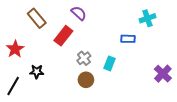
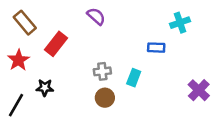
brown rectangle: (37, 18) -> (25, 23), moved
red rectangle: (63, 36) -> (56, 44), moved
gray cross: (84, 58) -> (102, 71), turned 32

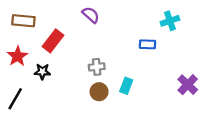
brown rectangle: (25, 23) -> (23, 21), turned -45
cyan rectangle: (134, 78) -> (126, 86), moved
black star: (45, 88) -> (42, 72), moved

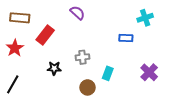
black star: (42, 72) -> (54, 68), moved
purple cross: (188, 85) -> (149, 72), moved
brown circle: (99, 92) -> (88, 87), moved

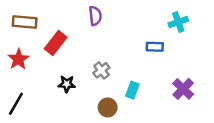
purple semicircle: (77, 13) -> (95, 16), turned 42
gray cross: (82, 57) -> (101, 70), turned -32

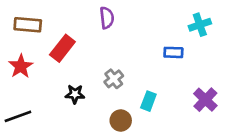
black line: (16, 104) -> (18, 116), turned 40

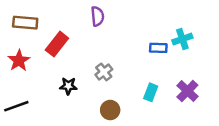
cyan cross: (200, 25) -> (182, 39), moved
cyan rectangle: (148, 101) -> (151, 92), moved

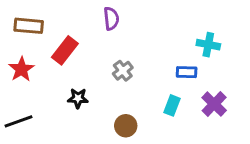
cyan cross: (182, 39) -> (208, 45), turned 30
blue rectangle: (158, 48) -> (187, 72), moved
gray cross: (104, 72) -> (123, 71), moved

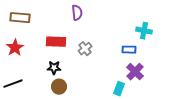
red rectangle: (65, 50) -> (56, 42), moved, turned 54
purple cross: (214, 104) -> (135, 72), moved
cyan rectangle: (172, 105) -> (119, 89), moved
brown circle: (126, 126) -> (59, 87), moved

